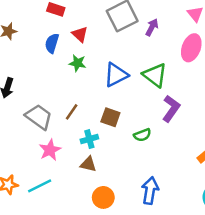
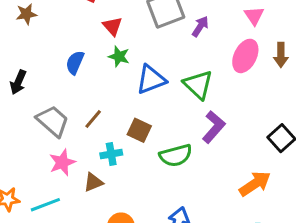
blue semicircle: (52, 43) -> (75, 63), moved
green star: (77, 63) -> (119, 56), moved
green semicircle: (142, 135) -> (176, 155), size x1.5
brown triangle: (88, 164) -> (93, 182), moved, turned -42

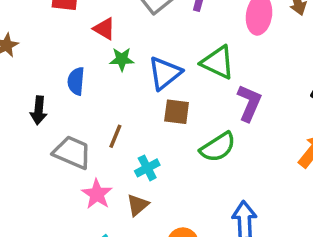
black arrow: (18, 82) -> (39, 110), moved
brown square: (139, 130) -> (177, 112), moved

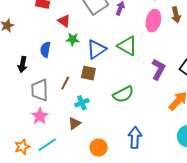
purple L-shape: (249, 103) -> (158, 69), moved
brown square: (177, 112) -> (88, 73), moved
gray trapezoid: (72, 152) -> (40, 90), turned -120
pink star: (97, 194) -> (40, 116), moved

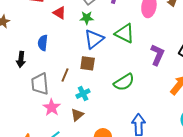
green star: (73, 39) -> (87, 18), moved
pink star: (40, 116) -> (52, 107), moved

